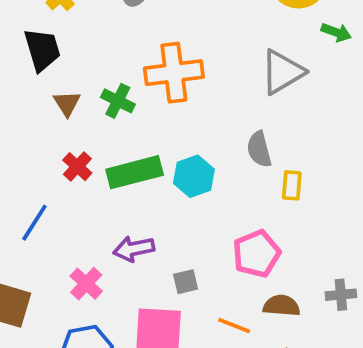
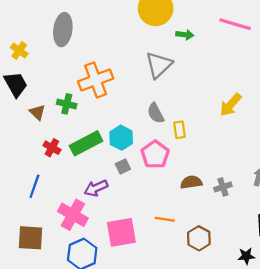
pink pentagon: (257, 254) -> (155, 154), moved
gray square: (186, 282) -> (123, 166), moved
pink cross: (86, 284) -> (73, 215), size x1.5
brown semicircle: (282, 306) -> (191, 182), moved

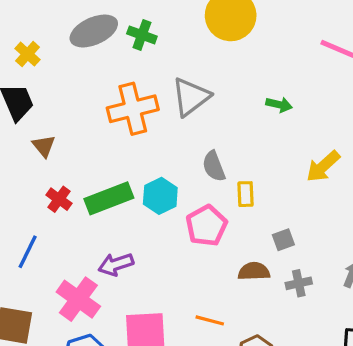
gray ellipse: (63, 30) -> (94, 31), turned 52
green arrow: (185, 35) -> (279, 105), moved
gray triangle: (159, 65) -> (191, 97), moved
green cross: (67, 104) -> (142, 35), moved
gray square: (123, 166) -> (283, 240), moved

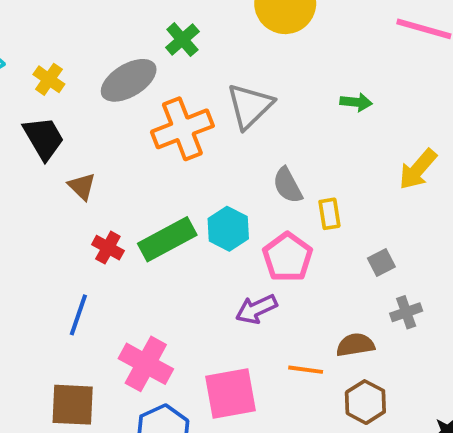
gray ellipse: (94, 31) -> (129, 80), moved
green cross: (142, 35) -> (182, 40), turned 36
purple arrow: (116, 264) -> (256, 309), moved
brown semicircle: (254, 271) -> (355, 345), moved

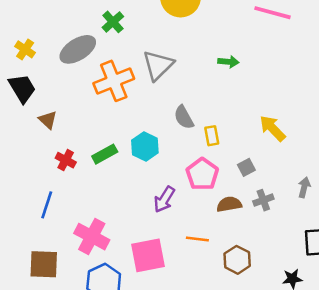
yellow arrow: (418, 169) -> (272, 128), moved, turned 96
green rectangle: (167, 239) -> (105, 154), size x0.7
pink pentagon: (288, 257) -> (202, 174), moved
purple arrow: (256, 309) -> (164, 199), turned -32
brown semicircle: (355, 345) -> (229, 204), moved

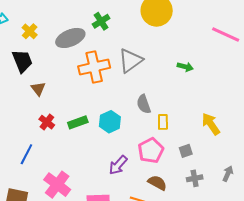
brown semicircle: (229, 204) -> (157, 183), moved, turned 30

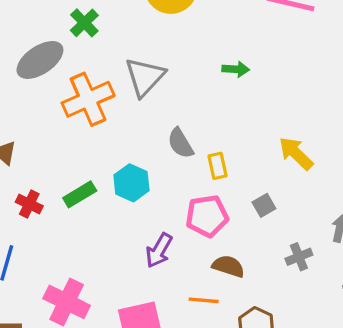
pink pentagon: (151, 150) -> (207, 216), turned 30
gray cross: (195, 178) -> (299, 257), moved

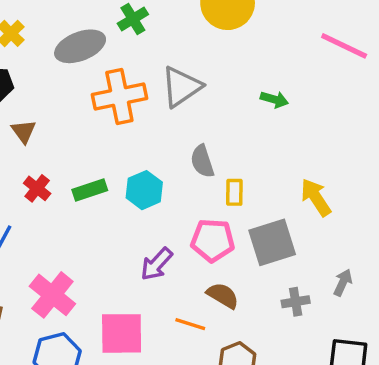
gray square: (264, 205) -> (272, 242), size x2.0

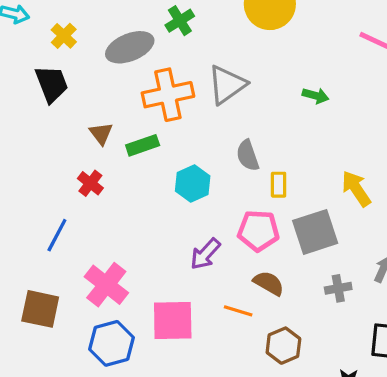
brown triangle: (24, 131) -> (101, 133), moved
green rectangle: (90, 190) -> (143, 145), moved

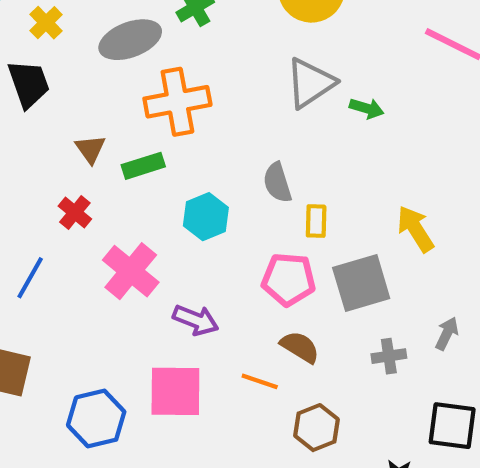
gray triangle: (227, 85) -> (310, 83), moved
purple arrow: (205, 254) -> (196, 320), moved, turned -112
pink cross: (106, 285) -> (131, 271), moved

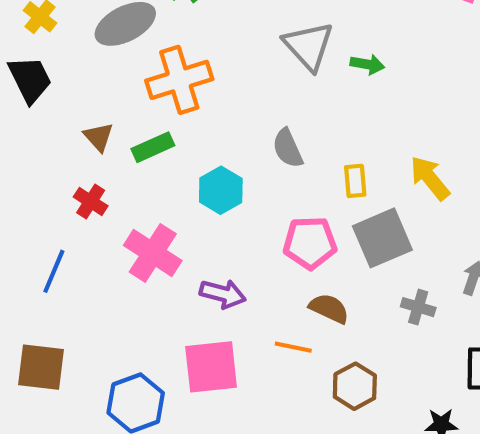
gray triangle: (310, 83) -> (309, 46), turned -32
yellow rectangle: (316, 221) -> (355, 181), moved
gray cross: (389, 356) -> (418, 307), turned 32

